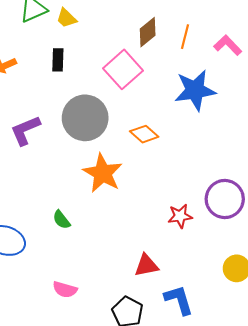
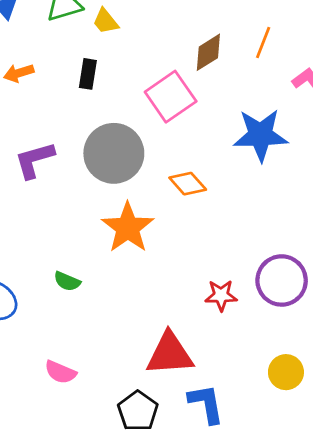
orange line: (185, 37) -> (263, 43), moved
green semicircle: (61, 220) -> (67, 281), turned -36
red triangle: (146, 265) -> (170, 354), size x1.5

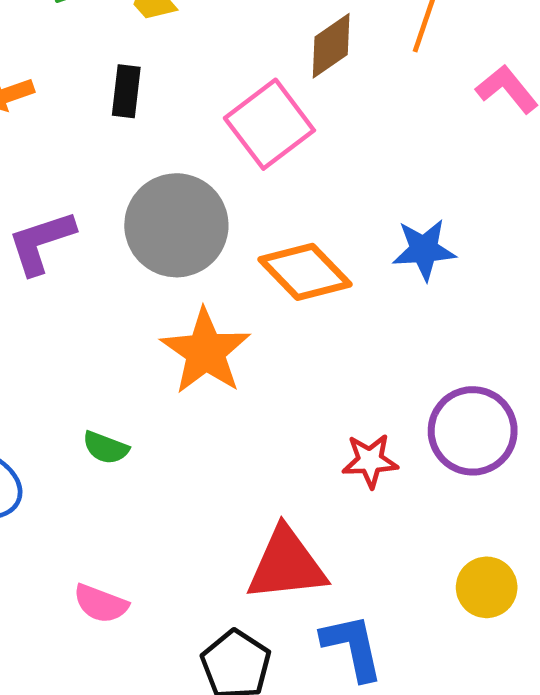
blue star: (260, 135) -> (424, 250), moved, size x0.7
orange diamond: (188, 184) -> (305, 272), size x1.4

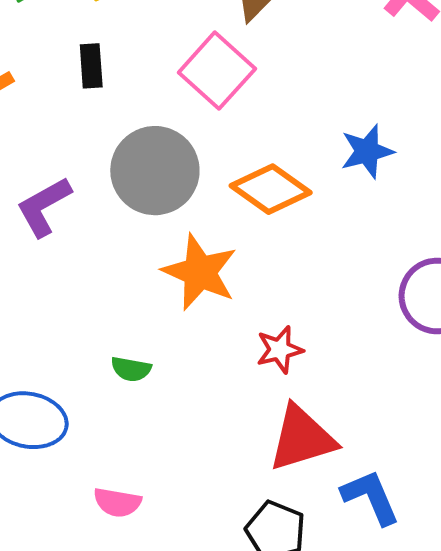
red star: (370, 461) -> (280, 350), moved
pink semicircle: (101, 604) -> (117, 502), moved

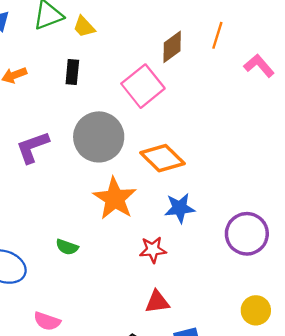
blue star: (367, 151) -> (180, 208), moved
red triangle: (302, 438) -> (157, 302), size x0.6

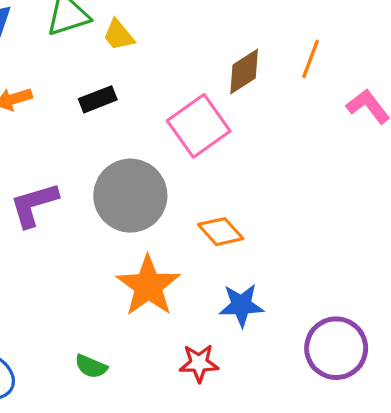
black rectangle: (72, 72) -> (98, 99), turned 60
orange diamond: (162, 158) -> (221, 232), size x0.7
green semicircle: (67, 247) -> (91, 366), moved

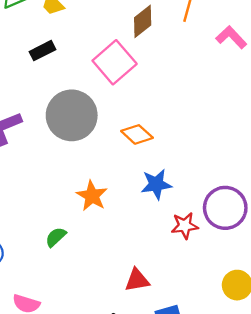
orange star: (148, 286) -> (92, 196), moved, size x0.7
red star: (199, 363) -> (185, 226), moved
green semicircle: (91, 366) -> (56, 237), turned 120

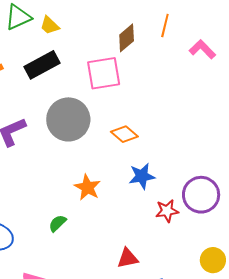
black rectangle: (42, 51) -> (42, 65), size x1.6
pink square: (115, 62) -> (104, 73), turned 33

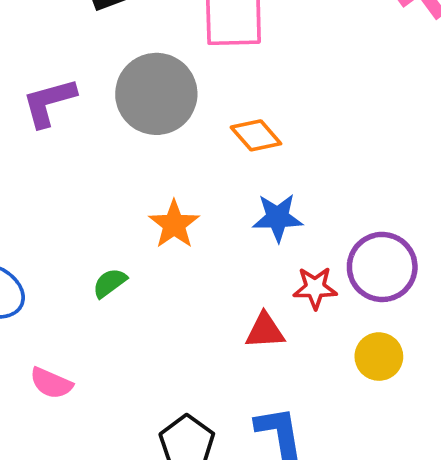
red triangle: (128, 258) -> (265, 331), moved
yellow circle: (213, 260) -> (379, 357), moved

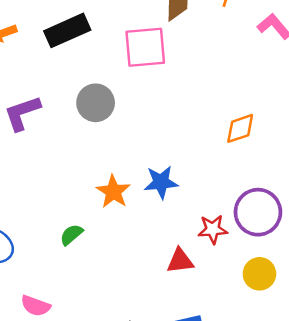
gray circle: (156, 94) -> (96, 103), size x0.7
orange diamond: (256, 135) -> (240, 128), moved, turned -64
blue star: (278, 218) -> (161, 182), moved

